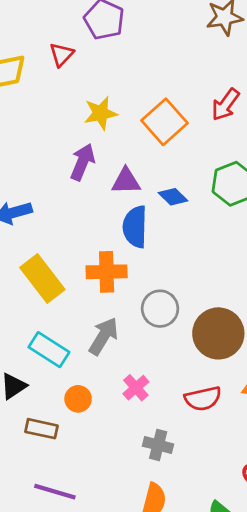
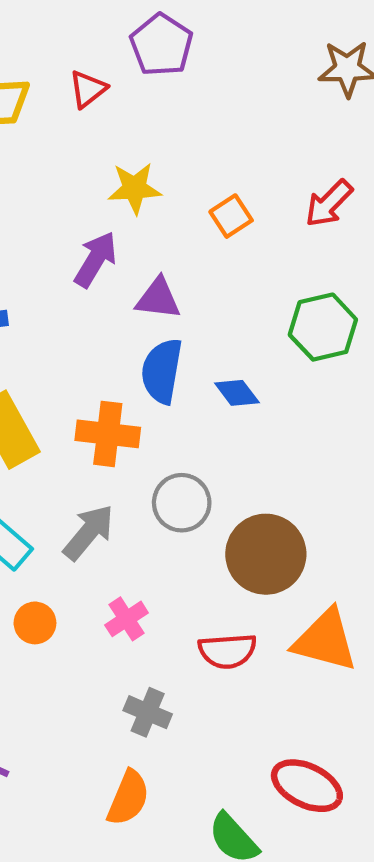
orange square: (164, 122) -> (231, 216), size x0.6
blue diamond: (173, 197) -> (237, 393), moved

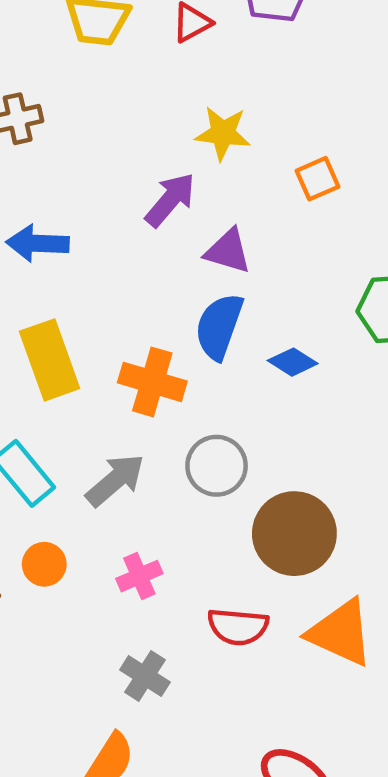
blue diamond: (237, 393) -> (293, 362), turned -30

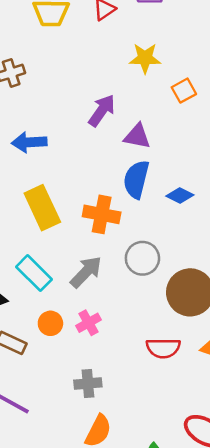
yellow star: (223, 133) -> (145, 58), moved
pink cross: (139, 576) -> (88, 323), moved
gray cross: (145, 676) -> (88, 384), moved, turned -32

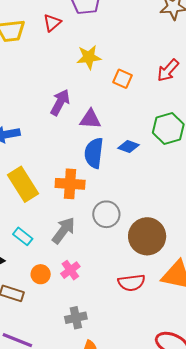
orange square: (184, 91) -> (122, 79), turned -30
blue diamond: (180, 196) -> (128, 146), moved
cyan rectangle: (34, 273) -> (23, 236), size x0.7

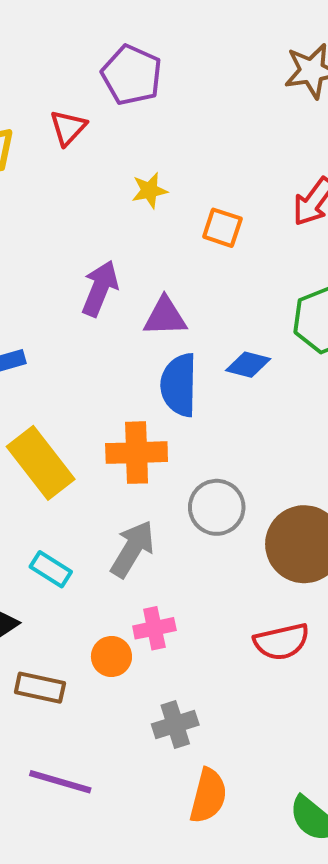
yellow star: (89, 57) -> (149, 190), size x0.7
pink cross: (70, 270) -> (154, 628), turned 30
orange circle: (41, 274) -> (111, 657), moved

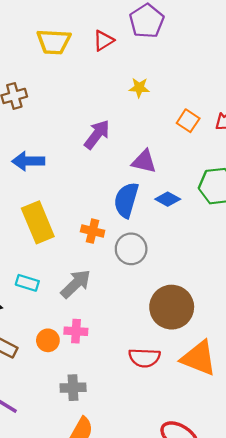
orange square: (222, 228) -> (188, 121), moved
purple triangle: (165, 317) -> (144, 161), moved
orange cross: (137, 453) -> (93, 231), size x0.7
gray circle: (217, 507) -> (131, 249), moved
cyan rectangle: (51, 569) -> (27, 283), turned -30

